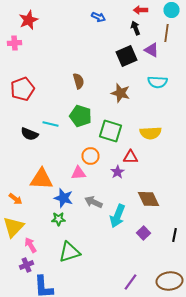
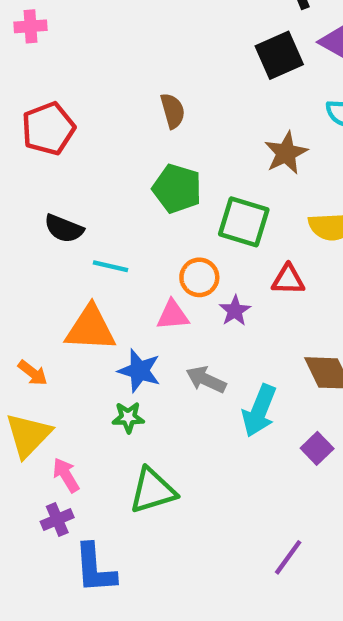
brown star: (120, 93) -> (286, 153), moved, turned 30
cyan line: (50, 124) -> (110, 266), moved
purple star: (118, 172) -> (235, 311), moved

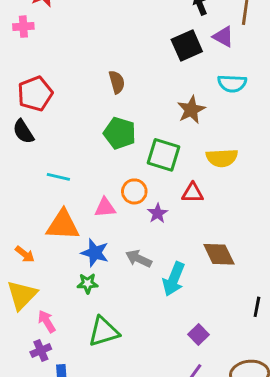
black semicircle: (64, 229) -> (23, 132), moved, turned 35
cyan line: (110, 266) -> (58, 177), moved
pink triangle: (173, 315) -> (105, 208), moved
purple square: (317, 448) -> (199, 334), moved

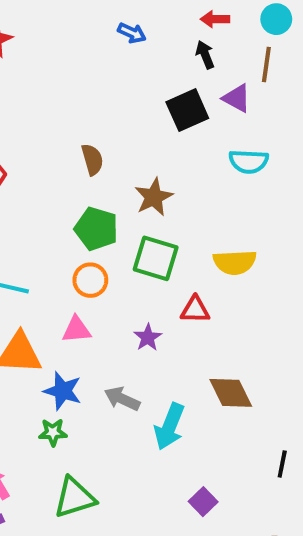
brown star: (191, 110) -> (154, 197), moved
orange circle: (134, 191) -> (90, 280), moved

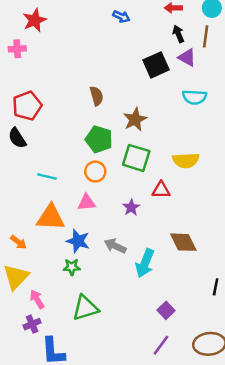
black arrow: (205, 55) -> (178, 34), moved

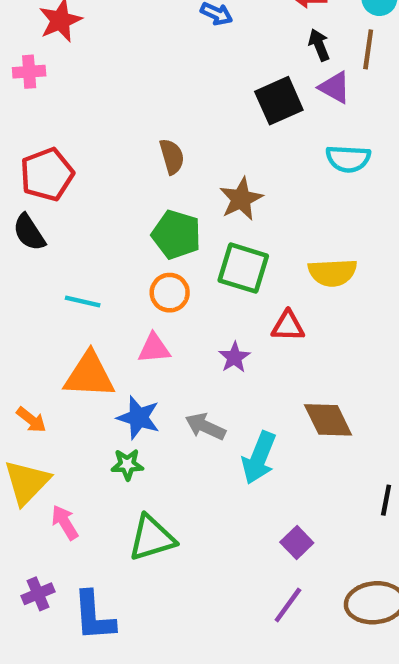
purple cross: (32, 324) -> (38, 594), moved

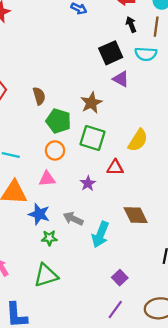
purple triangle: (335, 87) -> (121, 79), moved
brown semicircle: (172, 157) -> (39, 96), moved
cyan semicircle: (348, 159) -> (146, 54), moved
yellow semicircle: (333, 273) -> (138, 140), turned -55
green star: (127, 464) -> (49, 238), moved

